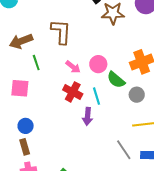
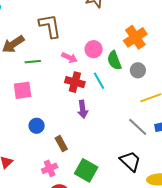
green line: (36, 63) -> (33, 62), turned -63
green semicircle: (116, 80) -> (114, 60), turned 42
purple arrow: (88, 116) -> (83, 109), moved
brown rectangle: (25, 147) -> (61, 144), moved

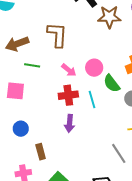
green semicircle: (114, 60) -> (112, 83), turned -30
red cross: (75, 82) -> (68, 95), turned -36

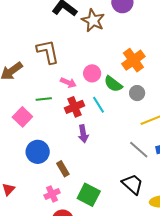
brown star: (109, 17) -> (93, 20), turned -30
green line: (32, 65) -> (44, 99), moved
pink square: (15, 91) -> (22, 117), turned -36
blue circle: (21, 129) -> (38, 152), size x1.5

